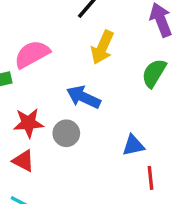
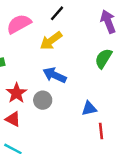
yellow arrow: (102, 47) -> (51, 41), moved, turned 30
pink semicircle: (32, 54) -> (19, 24), moved
red star: (28, 123) -> (17, 93), turned -30

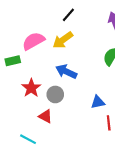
pink semicircle: (19, 24) -> (33, 41), moved
red triangle: (13, 119) -> (45, 116), moved

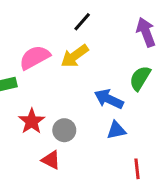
blue arrow: (66, 72) -> (109, 99), moved
blue triangle: (98, 102) -> (116, 130), moved

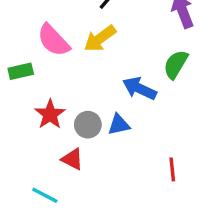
pink semicircle: (35, 57) -> (53, 40), turned -104
blue triangle: (116, 130) -> (119, 125), moved

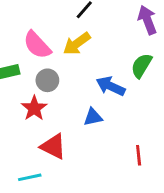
gray circle: (88, 125) -> (47, 80), moved
red triangle: (72, 159) -> (53, 146), size x1.4
cyan line: (45, 195) -> (30, 177), turned -40

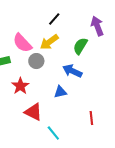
green semicircle: (141, 66) -> (80, 46), moved
gray circle: (47, 80) -> (36, 61), moved
cyan line: (30, 177) -> (53, 133), moved, turned 63

